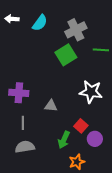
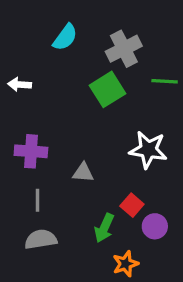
white arrow: (12, 19) -> (20, 85), moved

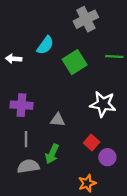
cyan semicircle: (65, 37) -> (45, 45), moved
gray cross: (124, 49) -> (86, 19), moved
green arrow: (104, 228) -> (52, 154), moved

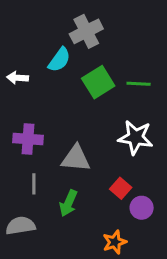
gray cross: (86, 19) -> (86, 31), moved
green line: (114, 57) -> (139, 84), moved
gray triangle: (58, 120) -> (76, 158), size x1.5
gray semicircle: (28, 166) -> (21, 226), moved

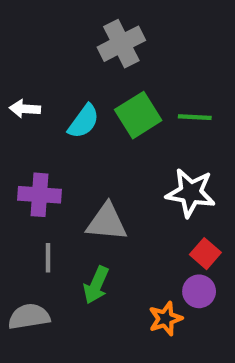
cyan semicircle: (59, 60) -> (84, 121), moved
red square: (121, 188) -> (205, 254), moved
orange star: (115, 242) -> (165, 319), moved

